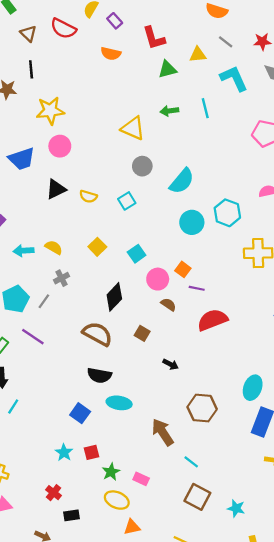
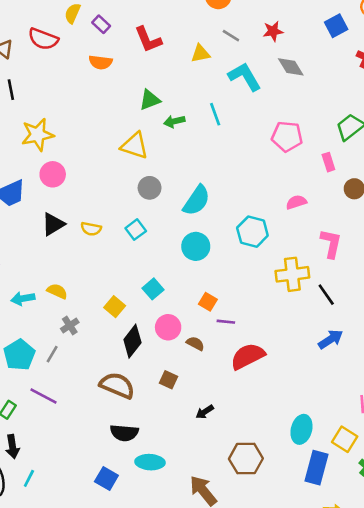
green triangle: (167, 69) -> (150, 100), moved
cyan circle: (192, 222) -> (196, 246), moved
yellow square: (97, 247) -> (115, 307), moved
pink circle: (158, 279) -> (168, 327), moved
black arrow: (171, 364) -> (205, 412), turned 126

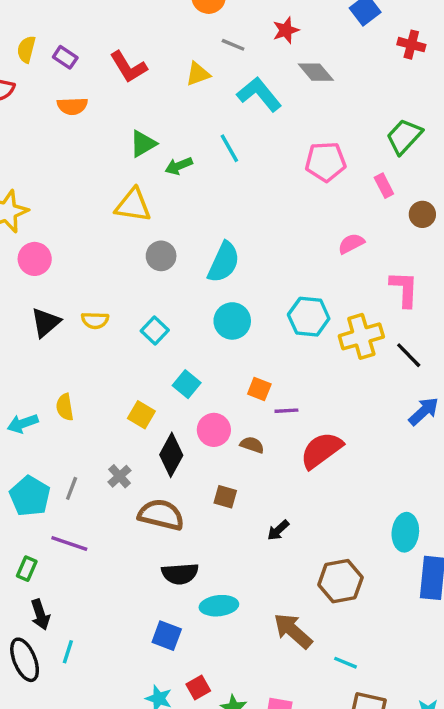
cyan square: (136, 230) -> (155, 331), moved
cyan hexagon: (252, 232) -> (309, 317), moved
yellow semicircle: (57, 291) -> (65, 407), turned -114
gray cross: (70, 326) -> (119, 476), moved

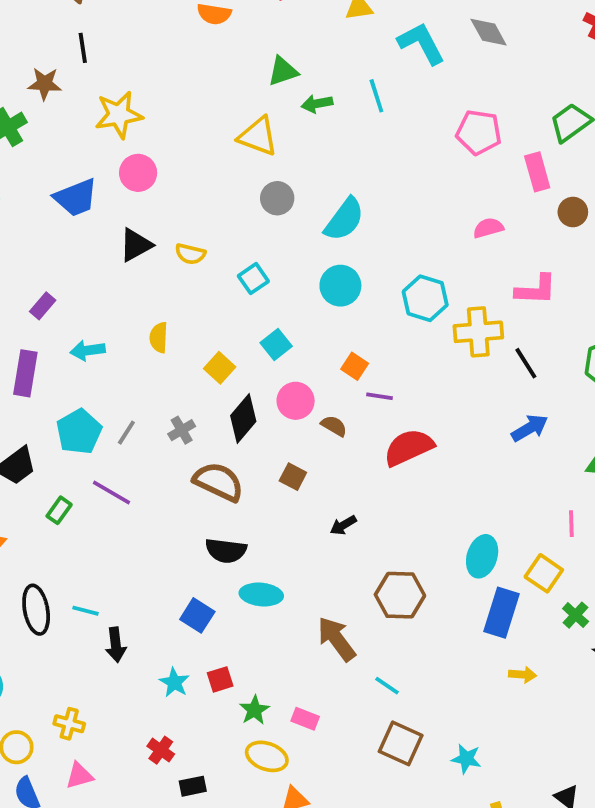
pink rectangle: (384, 186) -> (537, 172), size x1.4
pink L-shape: (404, 289) -> (536, 290), turned 78
yellow semicircle: (65, 407) -> (159, 338), moved
black arrow: (40, 615) -> (116, 645), moved
cyan line: (68, 652) -> (85, 611), turned 75

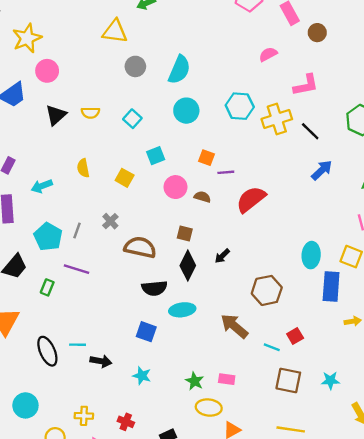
cyan square: (276, 345) -> (156, 156), turned 30
black diamond: (243, 419) -> (188, 266), moved
black arrow: (116, 645) -> (101, 361), turned -60
red square: (220, 679) -> (295, 336), moved
red cross: (161, 750) -> (126, 422), moved

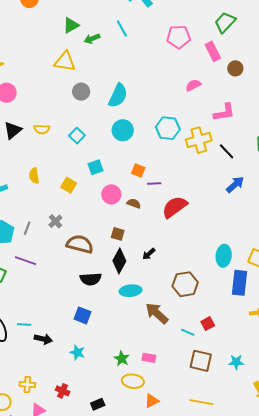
cyan ellipse: (182, 310) -> (131, 291), moved

